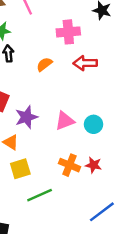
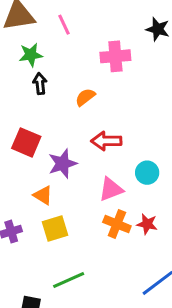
red arrow: (85, 63) -> (106, 141), moved
pink triangle: (65, 121) -> (111, 189), moved
green line: (40, 195) -> (69, 280), moved

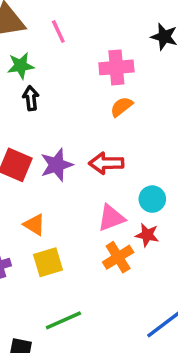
orange semicircle: (85, 97) -> (122, 107), moved
purple star: (63, 164) -> (57, 165), moved
orange cross: (117, 224) -> (118, 257), turned 36
red star: (147, 224) -> (147, 235), moved

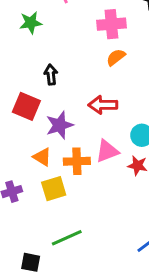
black arrow: (31, 98) -> (51, 75), moved
purple star: (57, 165) -> (60, 125), moved
orange cross: (118, 257) -> (77, 161), moved, turned 30

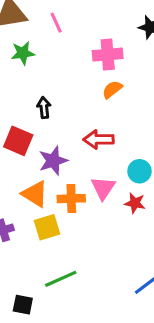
pink triangle: (107, 151) -> (103, 188), turned -35
orange triangle: (42, 157) -> (35, 194), size x1.4

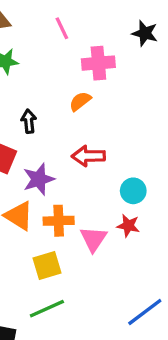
pink line: (56, 23) -> (62, 28), moved
orange semicircle: (112, 89) -> (80, 101), moved
pink triangle: (103, 188) -> (93, 239), moved
yellow square: (47, 227) -> (47, 266), moved

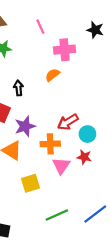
red arrow: (88, 156) -> (68, 122), moved, turned -30
orange cross: (59, 221) -> (50, 144), moved
green line: (47, 309) -> (57, 215), moved

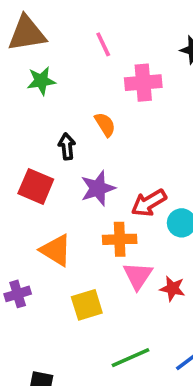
orange semicircle: (52, 75) -> (105, 125), moved, turned 96
purple star: (25, 126) -> (98, 188), moved
red star: (84, 157) -> (172, 288), moved

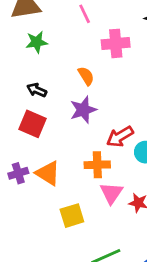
black arrow: (67, 146) -> (37, 90), moved, turned -60
purple star: (98, 188) -> (83, 110), moved
purple cross: (18, 294) -> (18, 173), moved

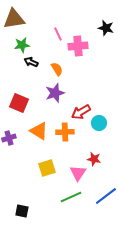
pink line: (85, 14) -> (58, 34), moved
black arrow: (37, 90) -> (31, 62), moved
orange triangle: (48, 173) -> (39, 131), moved
pink triangle: (111, 193) -> (78, 173), moved

